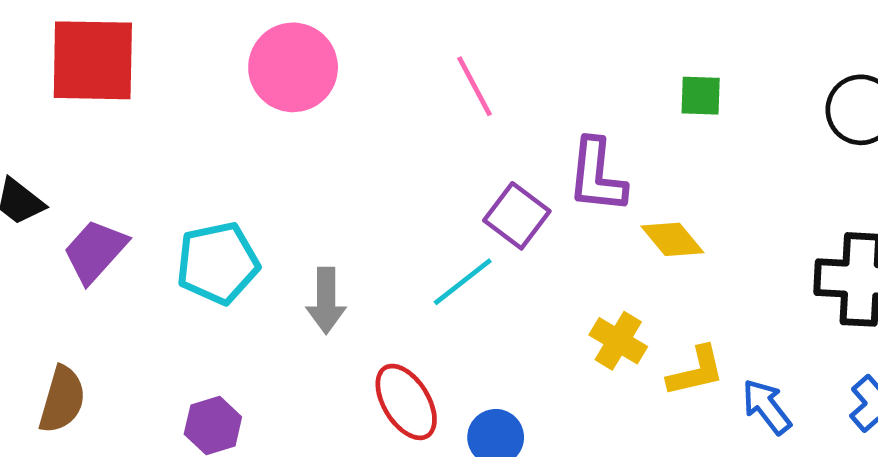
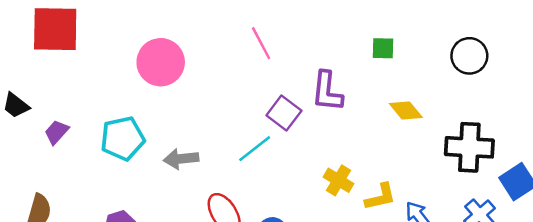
pink circle: (293, 67) -> (161, 62), moved
yellow diamond: (672, 239) -> (406, 110), moved
purple trapezoid: (95, 251) -> (56, 132), size x0.7
gray arrow: (326, 301) -> (181, 159), turned 84

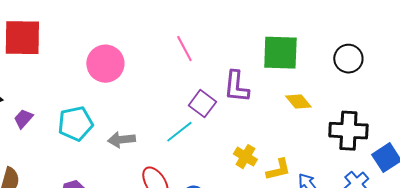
green square: (383, 48) -> (280, 53), size x2.0

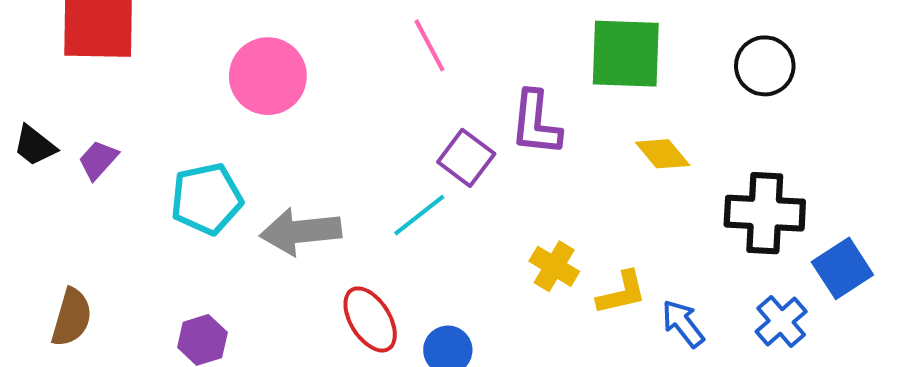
purple trapezoid: (23, 119) -> (98, 160), moved
gray arrow: (121, 140) -> (301, 232), size x1.4

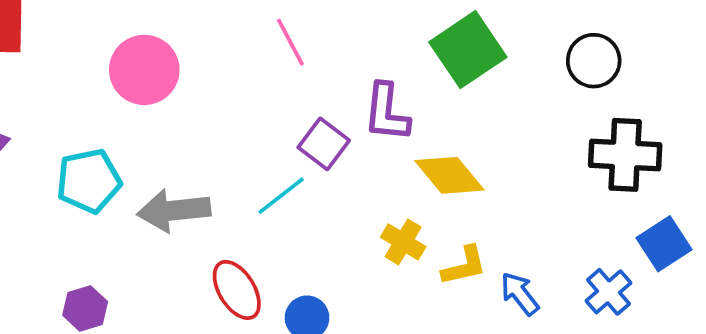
green square: (626, 54) -> (468, 50), turned -36
yellow diamond: (663, 154) -> (449, 175), moved, size x1.4
black cross: (765, 213) -> (625, 155), moved

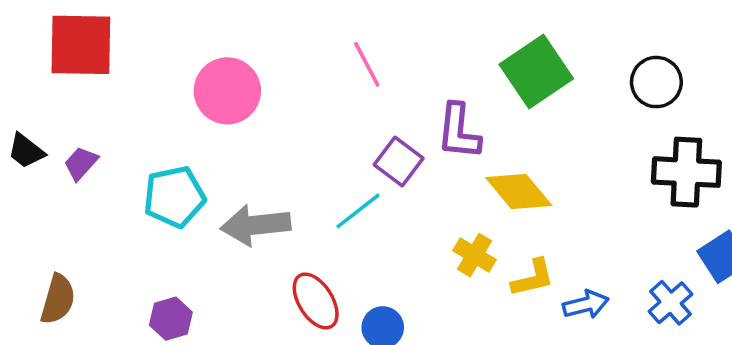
blue arrow: (520, 294) -> (586, 304), turned 114

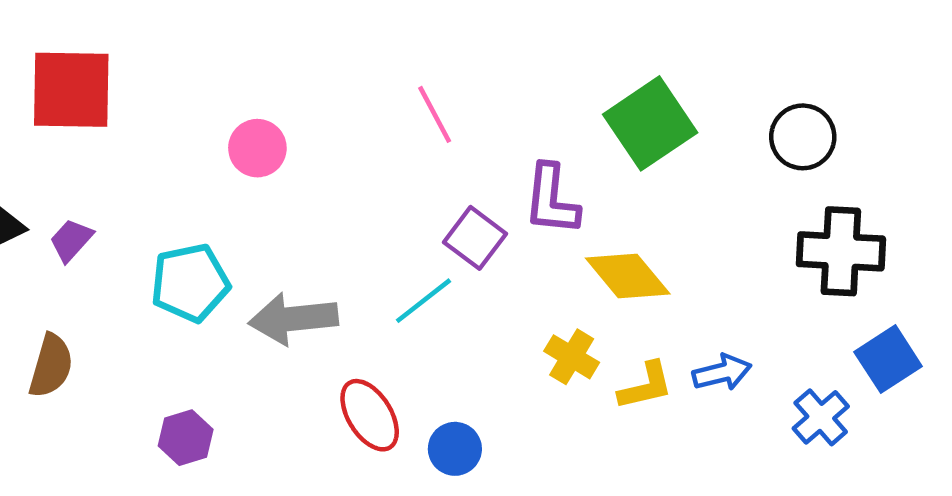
pink circle: (227, 91) -> (257, 148), size x0.7
brown semicircle: (58, 299) -> (51, 366), moved
blue arrow: (586, 304) -> (722, 373), moved

